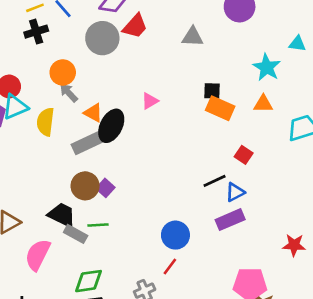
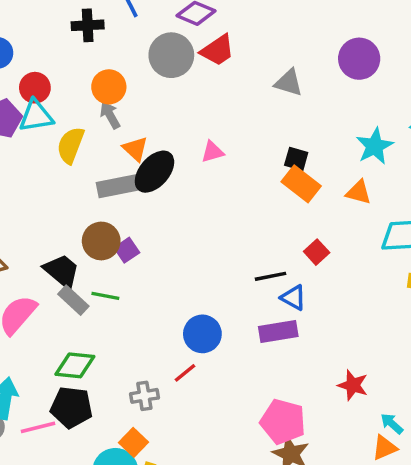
blue triangle: (235, 192) -> (293, 298), turned 42

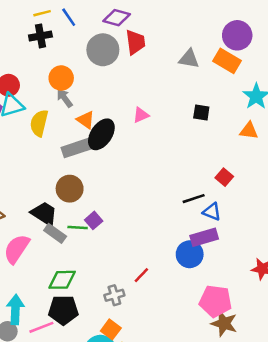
red trapezoid: (217, 50) -> (135, 42), turned -56
orange rectangle: (301, 184) -> (227, 61), moved
purple square: (127, 250) -> (94, 220), moved
blue circle: (202, 334) -> (190, 254), moved

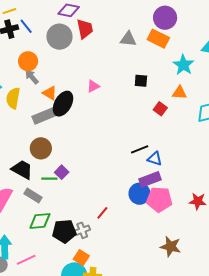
blue line: (69, 17) -> (26, 26), moved
red square: (224, 177) -> (160, 109), moved
gray rectangle: (55, 233) -> (33, 196), moved
pink pentagon: (216, 301) -> (159, 199), moved
black pentagon: (63, 310) -> (64, 231), moved

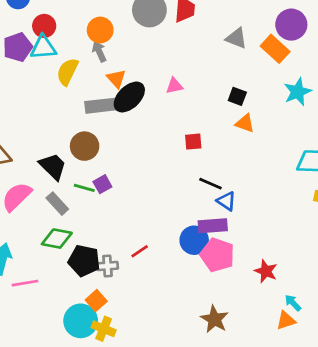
orange triangle: (179, 93) -> (245, 123), moved
red square: (160, 109) -> (193, 142), moved, turned 32
black line: (140, 149) -> (210, 184), turned 30

